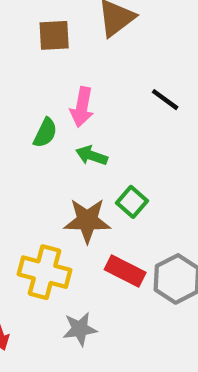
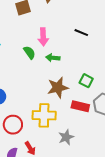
black line: (165, 100) -> (81, 33), moved
green semicircle: (45, 133) -> (29, 52), turned -48
green square: (132, 202) -> (86, 81), moved

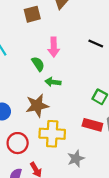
green arrow: (53, 58) -> (53, 82), moved
brown star: (58, 88) -> (37, 106), moved

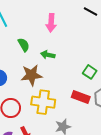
black line: (96, 44) -> (91, 11), moved
green semicircle: (38, 64) -> (24, 45), moved

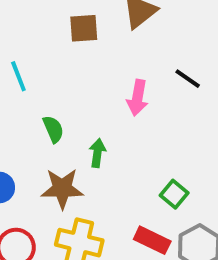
pink arrow: (51, 23) -> (137, 98), moved
green arrow: (48, 55) -> (97, 153), turned 80

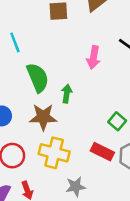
green semicircle: (53, 129) -> (38, 78), size x1.6

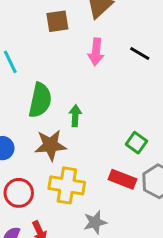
pink arrow: (93, 57) -> (96, 52), moved
green semicircle: (38, 78) -> (40, 100), turned 40

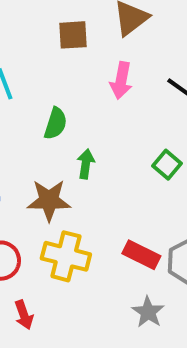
green semicircle: (40, 100) -> (56, 123), moved, size x0.7
green square: (136, 143) -> (167, 165), moved
gray star: (95, 222) -> (148, 312), moved, turned -30

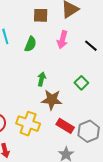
green semicircle: (56, 123) -> (30, 44), moved
brown star: (49, 200) -> (52, 100), moved

